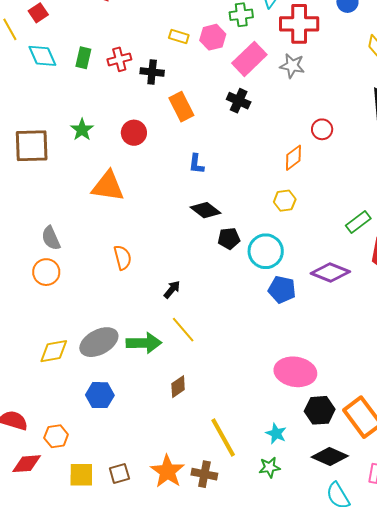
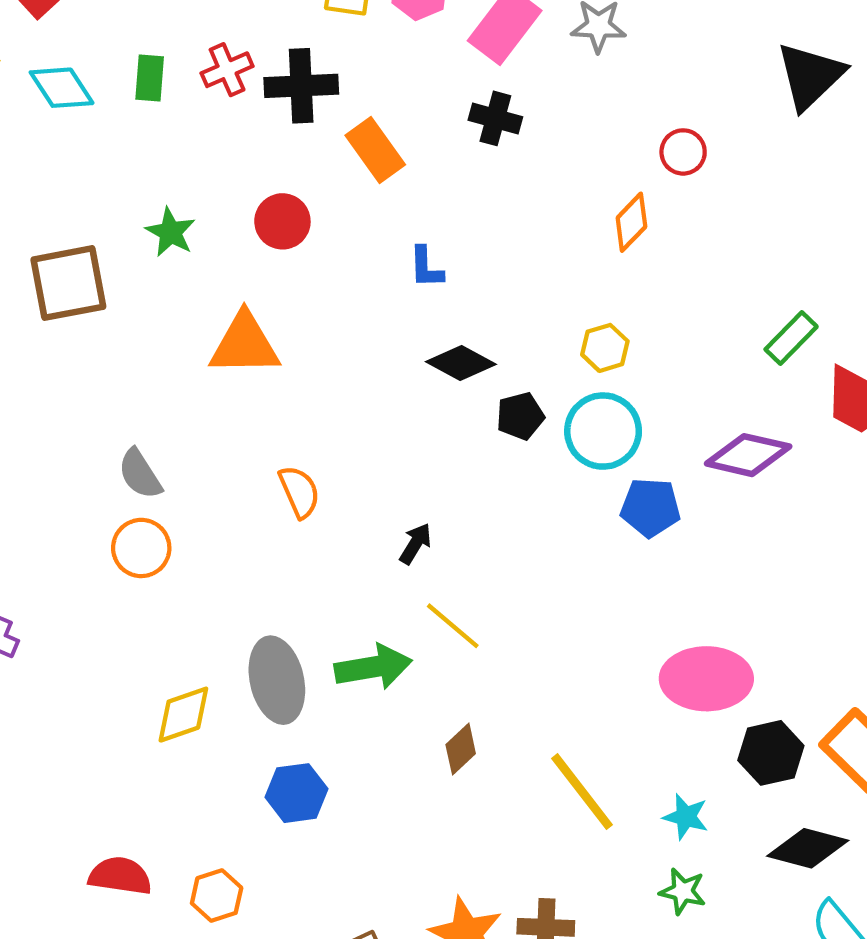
black cross: (152, 72) -> (301, 86), size x1.4
yellow hexagon: (285, 201) -> (605, 348), moved
gray ellipse: (99, 342) -> (277, 680), turned -66
yellow line: (223, 437) -> (582, 792), moved
green star: (270, 467) -> (683, 891), turned 30

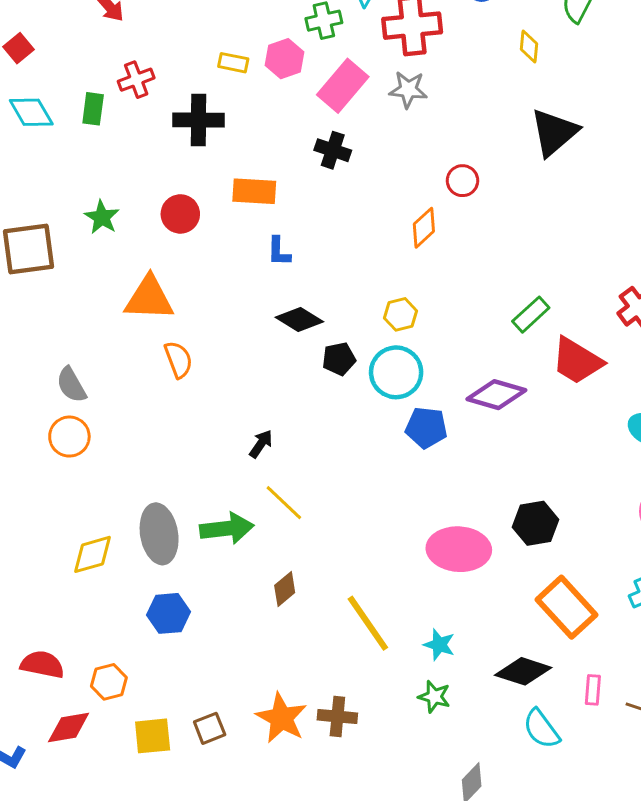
red cross: (227, 70) -> (136, 80), moved
orange rectangle: (375, 150) -> (254, 191), moved, turned -54
orange semicircle: (299, 492) -> (178, 360), moved
black hexagon: (771, 753) -> (536, 523), moved

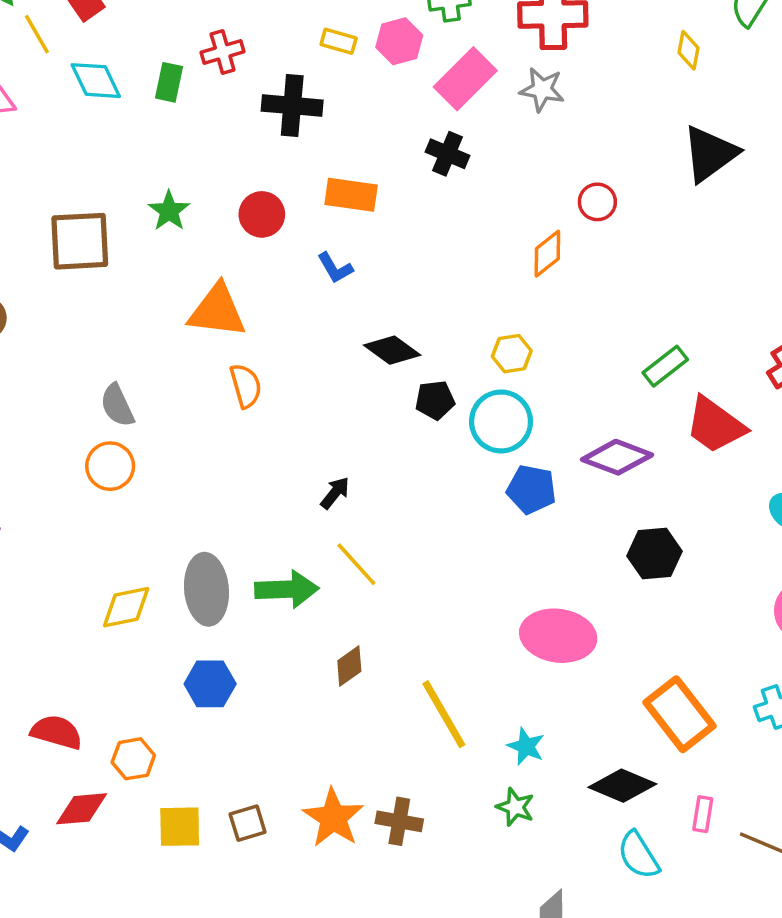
blue L-shape: (279, 251) -> (335, 268), moved, turned -36
black hexagon: (536, 523) -> (655, 554), moved

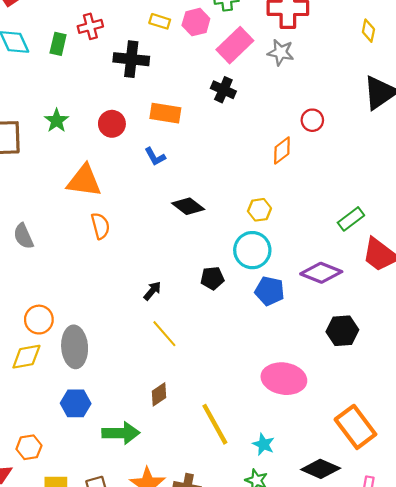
black pentagon: (435, 400) -> (212, 278), moved
orange circle: (110, 466) -> (39, 320), moved
green arrow: (287, 589) -> (121, 433), moved

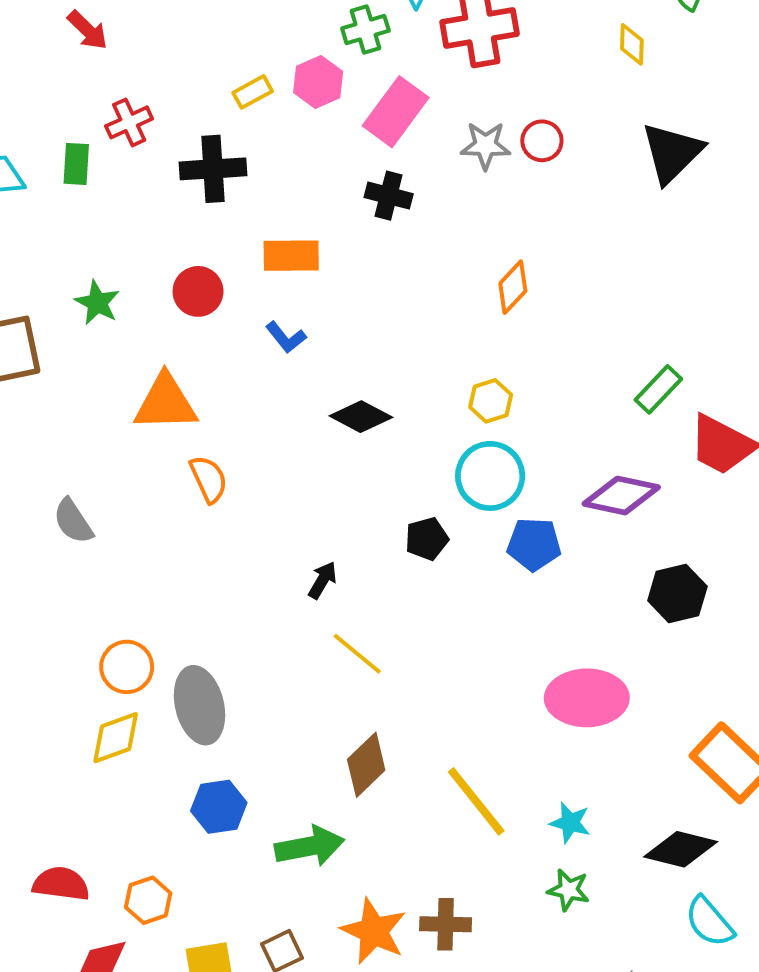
yellow rectangle: (160, 21) -> (253, 92), turned -36
gray star: (281, 52) -> (485, 145), moved
red circle: (312, 120) -> (542, 141), moved
brown diamond: (159, 394) -> (366, 765), size x1.4

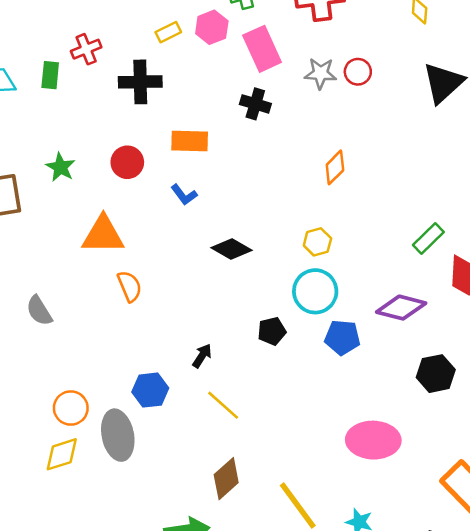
pink rectangle: (396, 112) -> (262, 49), turned -63
blue hexagon: (219, 807) -> (150, 390), moved

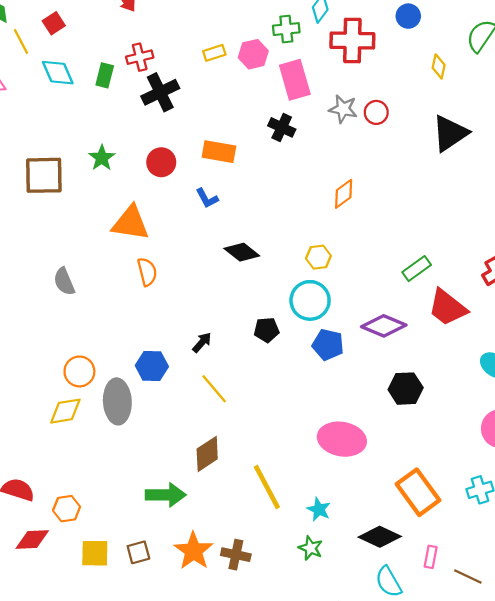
black cross: (140, 82) -> (160, 92), moved, turned -33

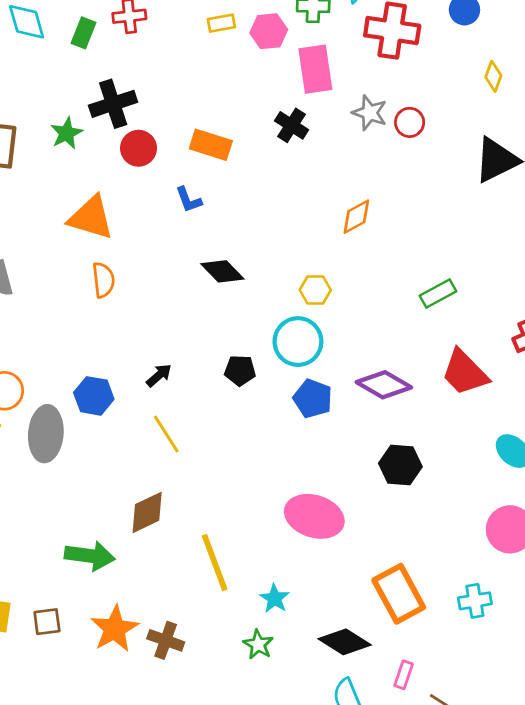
black cross: (160, 92) -> (113, 104), moved
green rectangle: (417, 269) -> (438, 294), moved

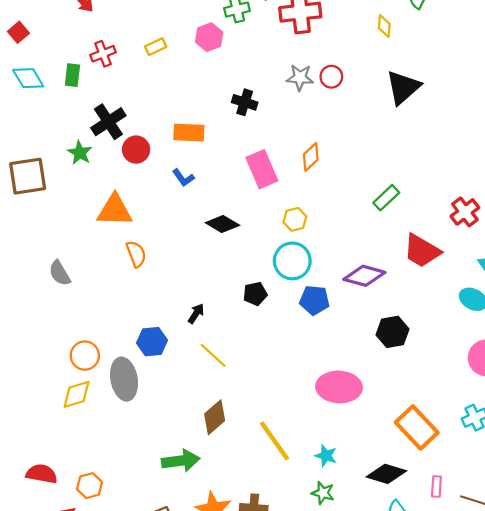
yellow rectangle: (221, 23) -> (156, 47), moved
pink rectangle: (315, 69) -> (262, 169), moved

